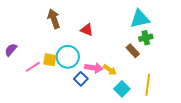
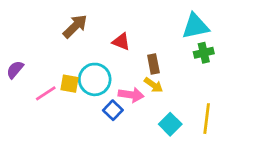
brown arrow: (54, 19) -> (75, 26), turned 66
brown rectangle: (133, 51) -> (153, 64), moved, turned 32
yellow arrow: (110, 70) -> (153, 85), moved

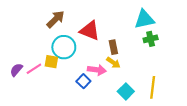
red triangle: (121, 42) -> (90, 31), size x1.5
purple semicircle: (15, 70) -> (16, 70), moved
cyan circle: (95, 79) -> (64, 47), moved

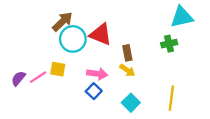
cyan triangle: (144, 19) -> (182, 17), moved
cyan circle: (64, 47) -> (73, 39), moved
pink arrow: (97, 70) -> (97, 74), moved
cyan square: (126, 91) -> (131, 103), moved

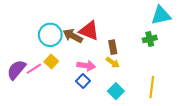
brown arrow: (62, 22) -> (73, 36), moved, turned -108
cyan circle: (73, 39) -> (50, 35), moved
yellow square: (58, 69) -> (51, 61), turned 32
purple semicircle: (18, 78) -> (16, 70), size x1.5

